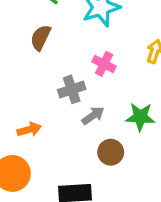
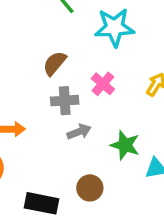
brown semicircle: (41, 38) -> (55, 63), moved
brown circle: (111, 152) -> (90, 188), moved

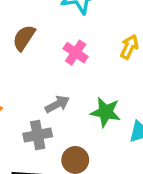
gray cross: (65, 101) -> (38, 135), moved

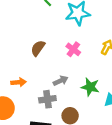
brown semicircle: (24, 38) -> (38, 48), moved

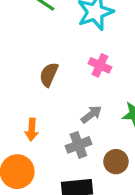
orange arrow: (18, 82) -> (32, 130), turned 112

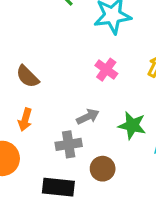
brown semicircle: (49, 75) -> (27, 77), moved, turned -80

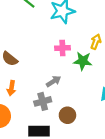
pink cross: (106, 70) -> (62, 48), turned -32
green star: (132, 125) -> (83, 61), moved

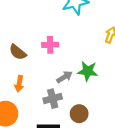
pink cross: (62, 48) -> (50, 45), moved
green star: (83, 61) -> (88, 71), moved

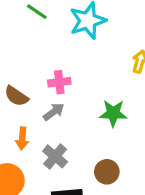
gray arrow: (65, 77) -> (54, 112), moved
gray cross: (53, 99) -> (55, 156), moved, turned -30

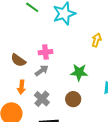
brown circle: (107, 172) -> (73, 99), moved

